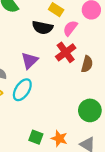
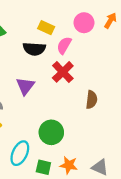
brown semicircle: (87, 64) -> (92, 100), moved
cyan ellipse: (22, 90) -> (20, 153), moved
green circle: (90, 110) -> (51, 132), moved

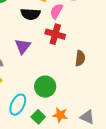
red cross: (63, 72) -> (55, 34), turned -30
green square: (43, 167) -> (38, 117), turned 32

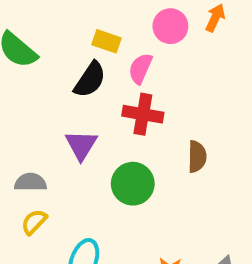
black semicircle: (30, 14) -> (90, 80), turned -54
green circle: (45, 87) -> (133, 184), moved

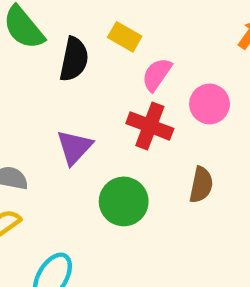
pink circle: (170, 26) -> (210, 104), moved
black semicircle: (90, 80) -> (74, 59), moved, turned -33

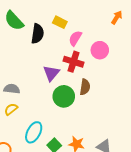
purple triangle: (74, 147) -> (51, 73), moved
brown semicircle: (201, 185) -> (85, 87), moved

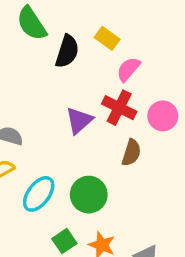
pink circle: (100, 50) -> (163, 116), moved
green circle: (64, 96) -> (89, 195), moved
cyan ellipse: (34, 132) -> (39, 194), moved

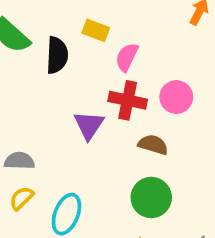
brown semicircle: (131, 153) -> (153, 145), turned -76
green circle: (89, 195) -> (151, 198), moved

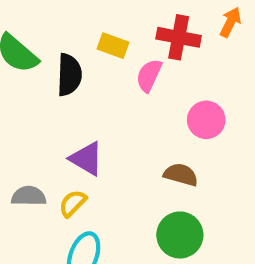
red cross: (128, 100) -> (179, 37), moved
purple triangle: (89, 125) -> (86, 159), moved, turned -32
yellow semicircle: (22, 198) -> (73, 203), moved

